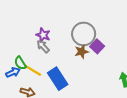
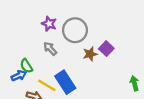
gray circle: (84, 34) -> (75, 30), moved
purple star: (43, 35) -> (49, 24), moved
yellow line: (33, 70) -> (47, 85), moved

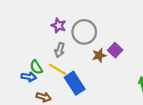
gray arrow: (50, 49) -> (60, 50), turned -120
blue arrow: (19, 76) -> (29, 77), turned 32
yellow line: (47, 85) -> (58, 69), moved

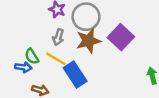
purple square: (115, 50) -> (121, 37), size x1.5
brown star: (99, 55) -> (88, 41), moved, size x1.5

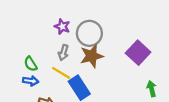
purple square: (121, 37) -> (138, 53), moved
green semicircle: (32, 56) -> (31, 64), moved

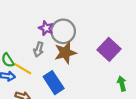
purple star: (62, 27) -> (46, 28), moved
yellow line: (61, 73) -> (23, 69), moved

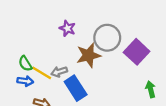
gray circle: (63, 31) -> (107, 38), moved
gray arrow: (39, 49) -> (59, 72), moved, turned 56

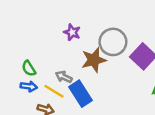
gray arrow: (59, 72) -> (64, 77), turned 42
yellow line: (42, 73) -> (54, 91), moved

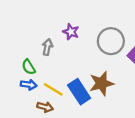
brown star: (94, 60) -> (101, 83), moved
gray arrow: (64, 77) -> (47, 47), moved, turned 77

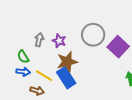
purple star: (71, 32) -> (59, 41), moved
brown star: (101, 83) -> (67, 62), moved

